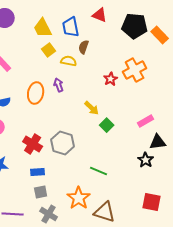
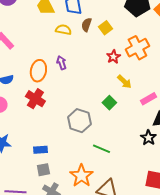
yellow square: (49, 50) -> (105, 28), moved
yellow semicircle: (69, 61) -> (63, 30), moved
yellow arrow: (92, 108) -> (124, 82), moved
gray hexagon: (63, 143) -> (79, 121), moved
red cross: (33, 144) -> (35, 99), moved

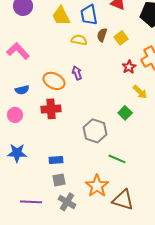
orange ellipse: (38, 71) -> (54, 81), turned -75
red cross: (35, 99) -> (51, 109), turned -36

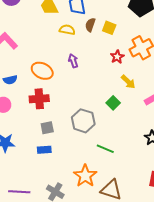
yellow square: (121, 38) -> (109, 28), turned -32
purple arrow: (77, 73) -> (73, 61), moved
gray square: (59, 180) -> (47, 128), moved

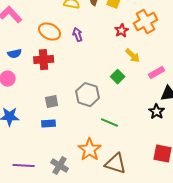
orange ellipse: (42, 71) -> (50, 32), moved
red cross: (39, 99) -> (44, 60), moved

